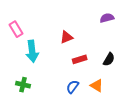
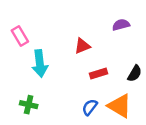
purple semicircle: (107, 18) -> (121, 25), moved
orange triangle: (97, 86) -> (120, 106), size x1.5

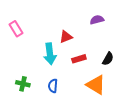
cyan arrow: (40, 63) -> (50, 54), moved
blue semicircle: (90, 107) -> (53, 86), moved, turned -32

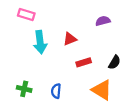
pink rectangle: (16, 29) -> (26, 14), moved, turned -42
cyan arrow: (50, 54) -> (40, 42), moved

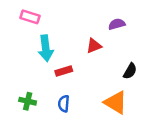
red triangle: (70, 39) -> (94, 46), moved
red rectangle: (84, 62) -> (64, 71), moved

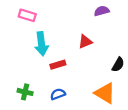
purple semicircle: (117, 24) -> (102, 11), moved
blue semicircle: (64, 104) -> (58, 94), turned 64

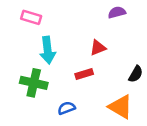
red rectangle: (58, 65) -> (84, 74), moved
green cross: (25, 92) -> (34, 83), moved, size x1.5

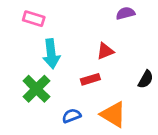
green cross: (34, 83) -> (36, 89), turned 32
orange triangle: (121, 107) -> (113, 114), moved

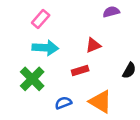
pink rectangle: (34, 19) -> (41, 19), moved, turned -66
cyan arrow: (51, 54) -> (45, 48), turned -80

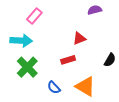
cyan arrow: (45, 48) -> (21, 41), moved
blue semicircle: (63, 103) -> (54, 87), turned -112

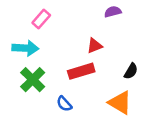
red rectangle: (68, 60) -> (81, 71), size x1.5
orange triangle: (85, 86) -> (120, 103), moved

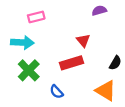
pink rectangle: (41, 19) -> (36, 17), turned 35
red triangle: (95, 46) -> (83, 40), turned -48

